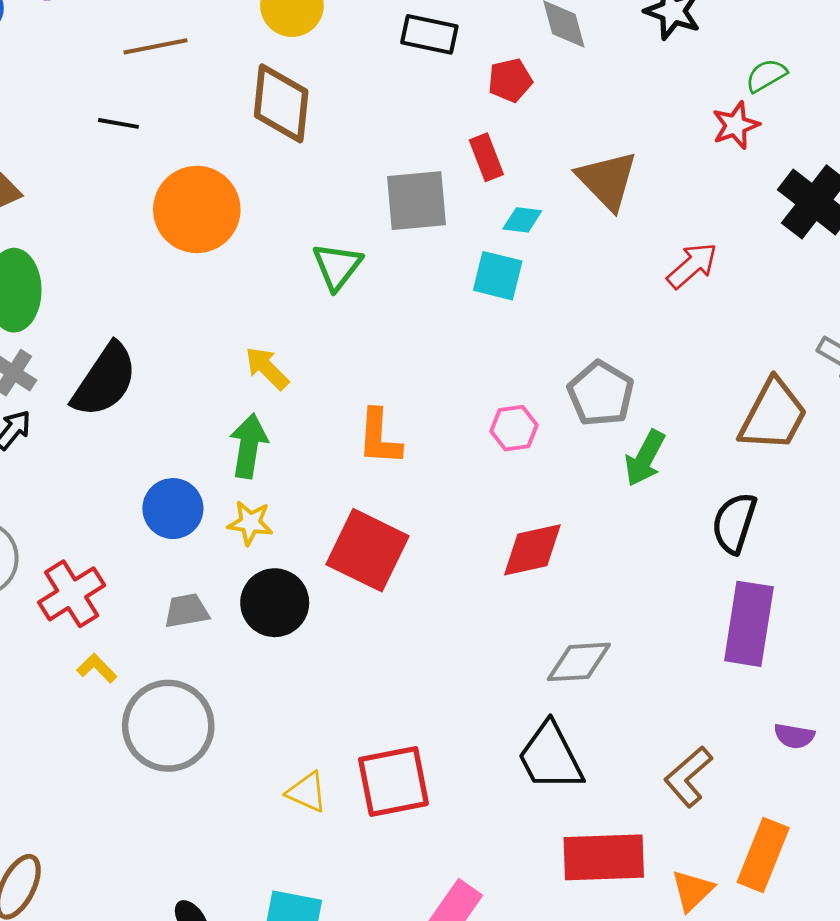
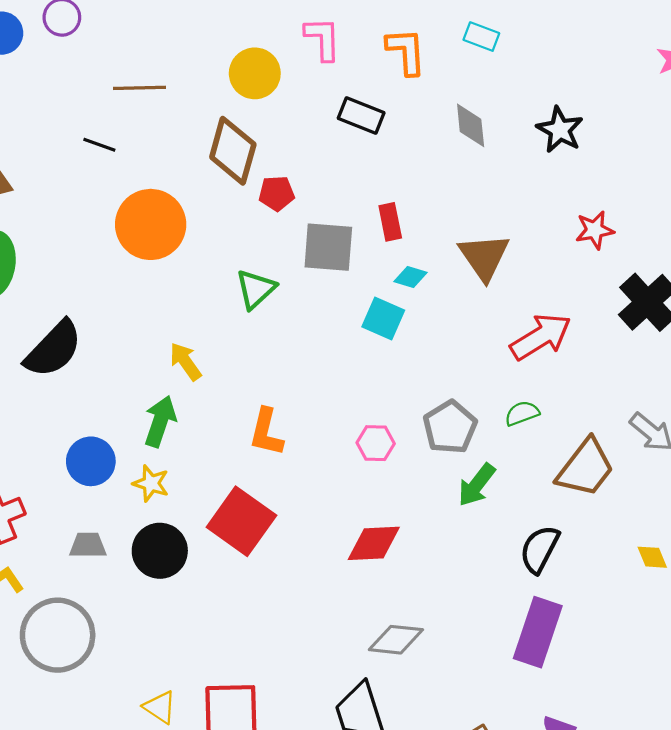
green semicircle: (766, 75) -> (522, 413), moved
red pentagon: (510, 80) -> (277, 193), moved
red arrow: (692, 266) -> (541, 337), size x1.4

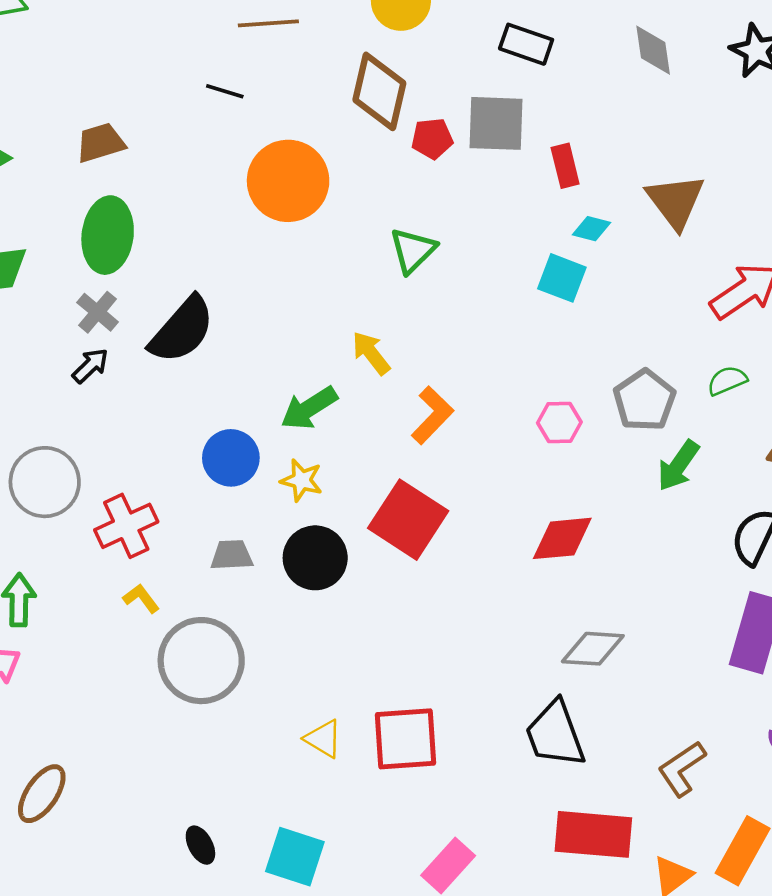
gray square: (328, 247) -> (496, 123), moved
yellow arrow: (185, 361) -> (371, 353), moved
green arrow: (160, 421) -> (309, 408), turned -138
orange L-shape: (266, 432) -> (432, 415), turned -147

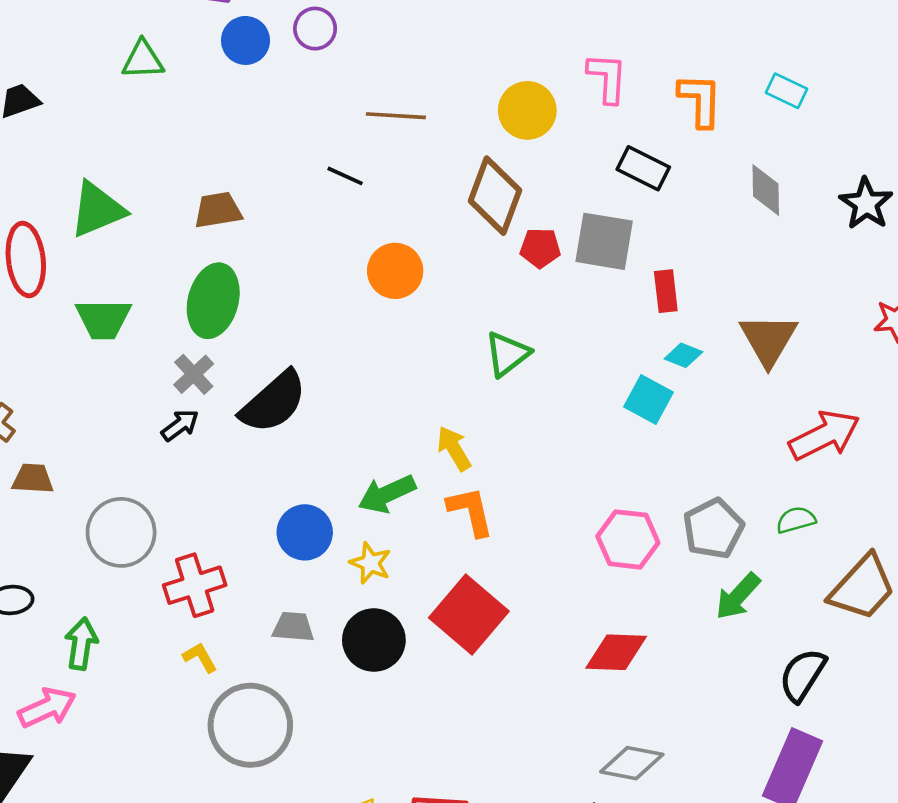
orange circle: (288, 181) -> (395, 271), size x0.7
orange L-shape: (432, 415) -> (471, 511), moved, turned -64
pink hexagon: (559, 422) -> (628, 539), size x1.4

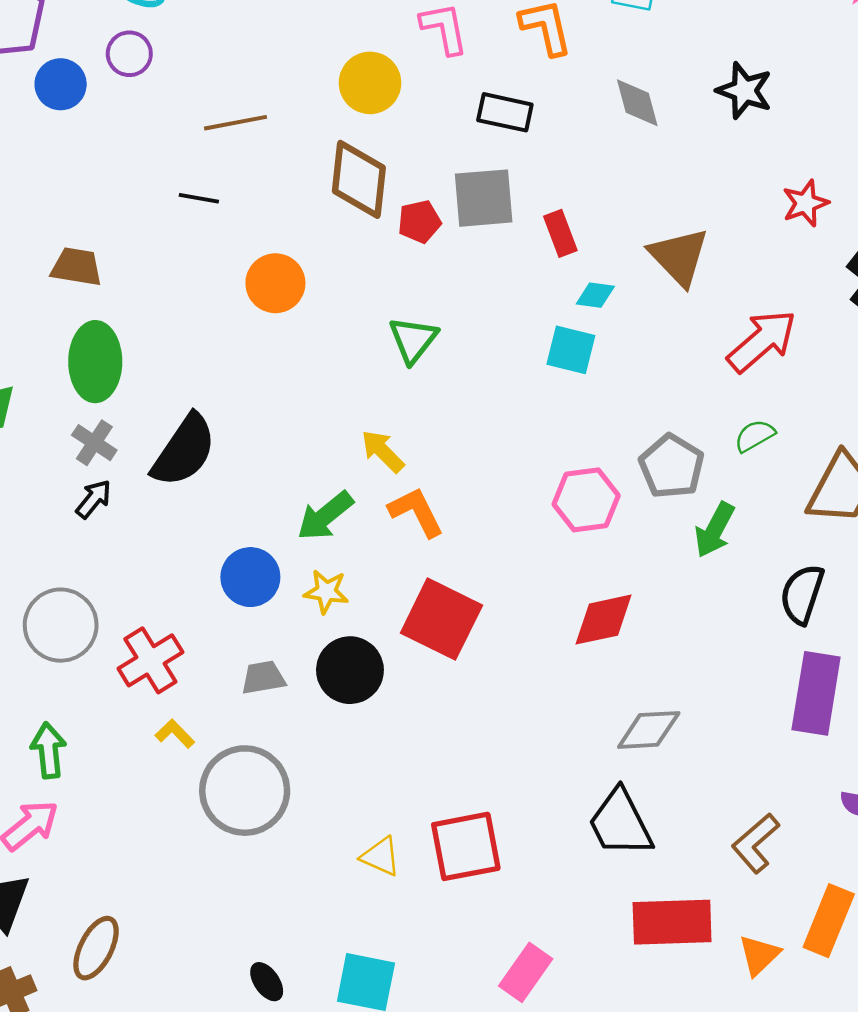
brown trapezoid: (218, 210) -> (76, 267), turned 33

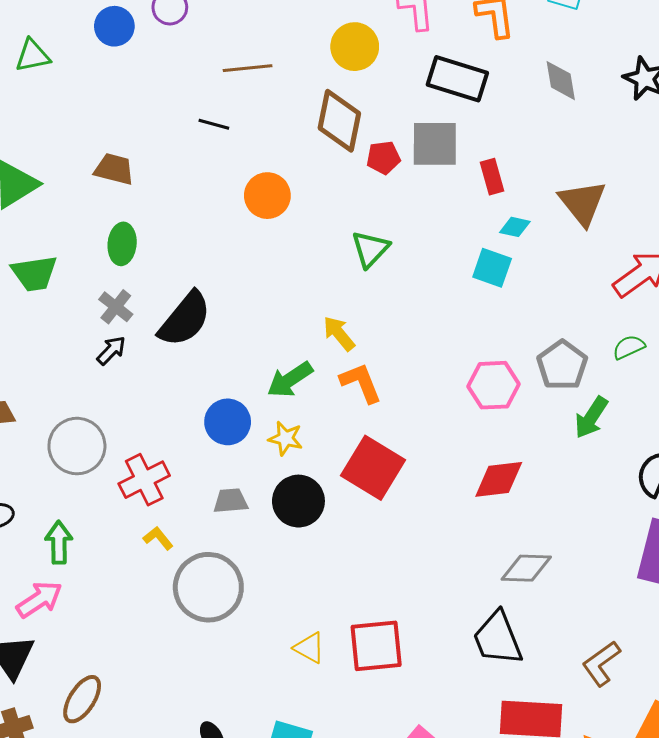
black rectangle: (505, 112) -> (457, 79), size x1.4
green ellipse: (95, 362) -> (122, 244), size x0.7

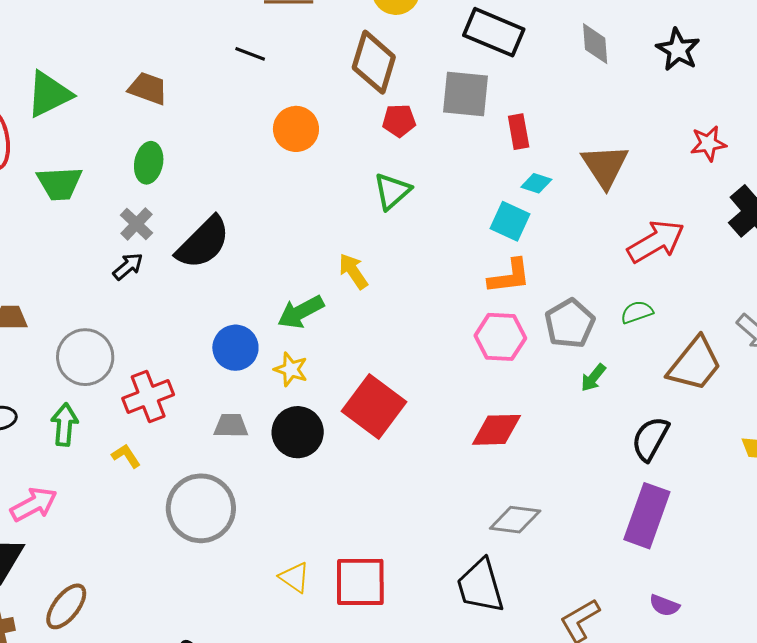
red pentagon: (383, 158) -> (399, 121), moved
orange L-shape: (361, 383) -> (509, 276), moved, turned 99
green arrow: (591, 417) -> (593, 378), size x0.7
yellow L-shape: (158, 538) -> (126, 456), moved
green arrow: (59, 542) -> (64, 425), moved

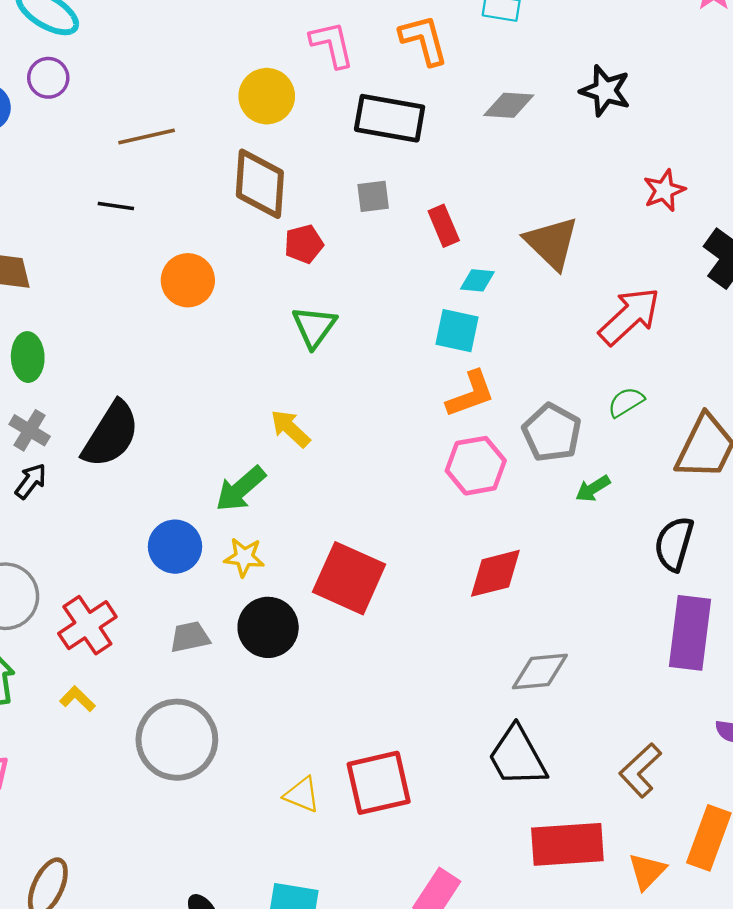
gray diamond: (595, 44) -> (509, 105), turned -69
gray square: (466, 94) -> (373, 196), size x0.6
green arrow: (593, 378) -> (593, 489), turned 32

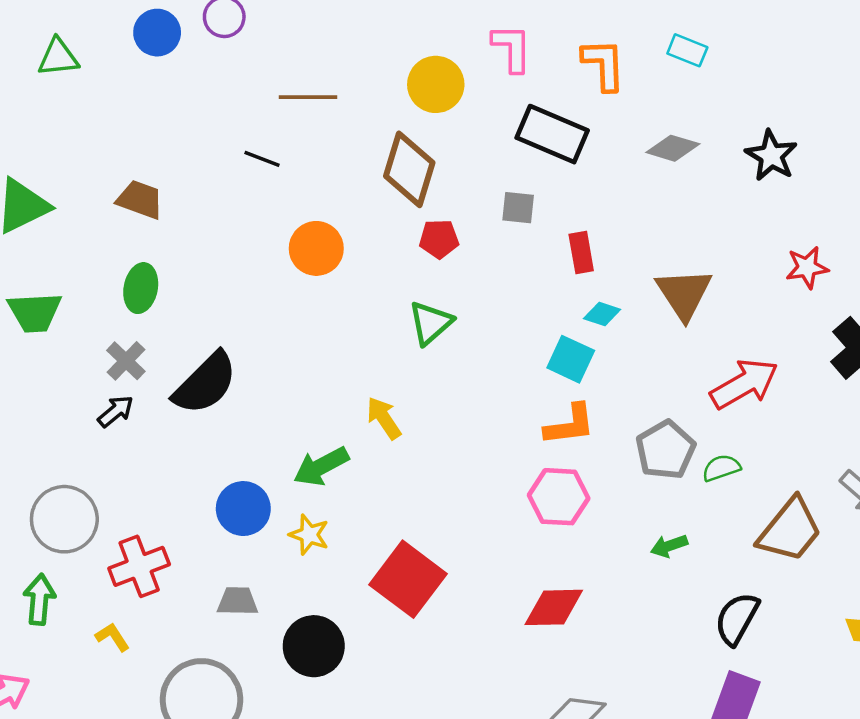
gray pentagon: (552, 433) -> (666, 450), moved
black circle: (268, 627) -> (314, 646), moved

